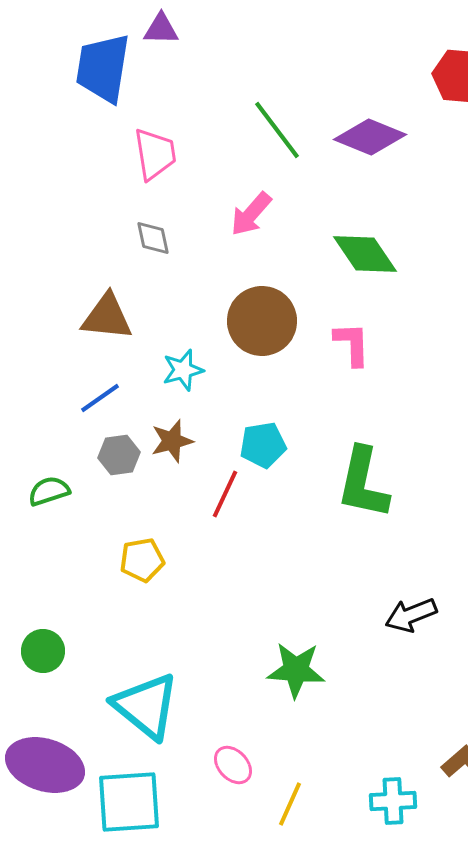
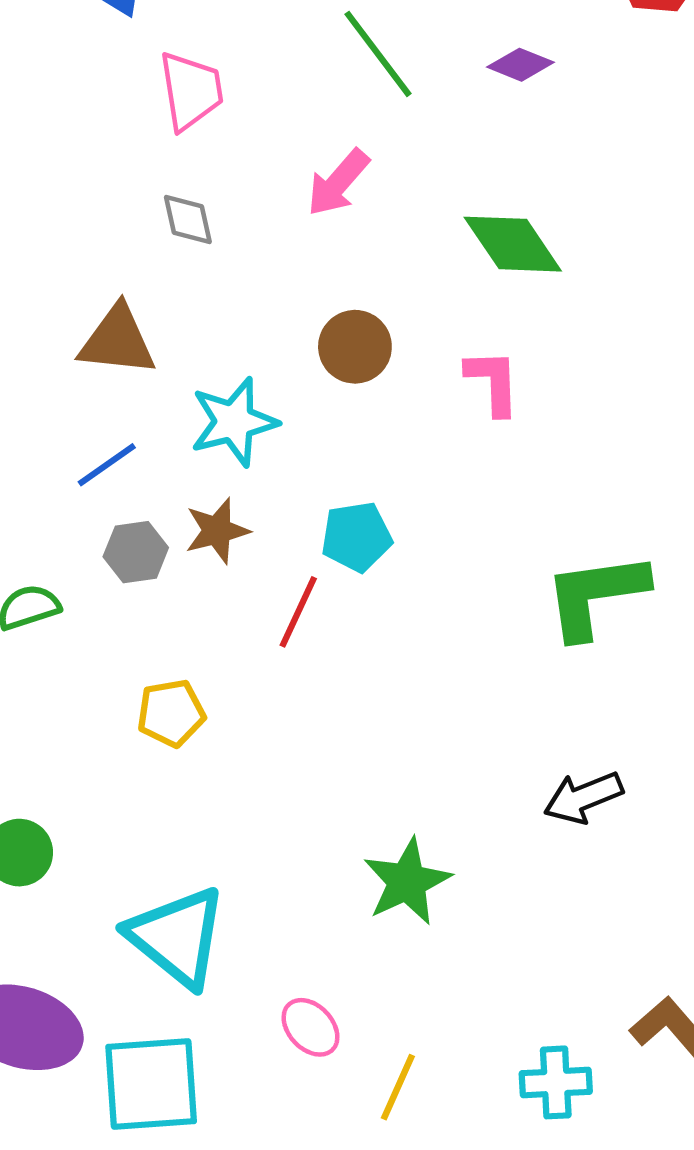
purple diamond: (370, 137) -> (520, 65), size x0.6
brown circle: (262, 321) -> (355, 347), size x0.7
cyan star: (183, 370) -> (234, 422), size x1.4
green L-shape: (363, 483) -> (596, 595), moved, turned 70
green star: (296, 670) -> (407, 882), turned -30

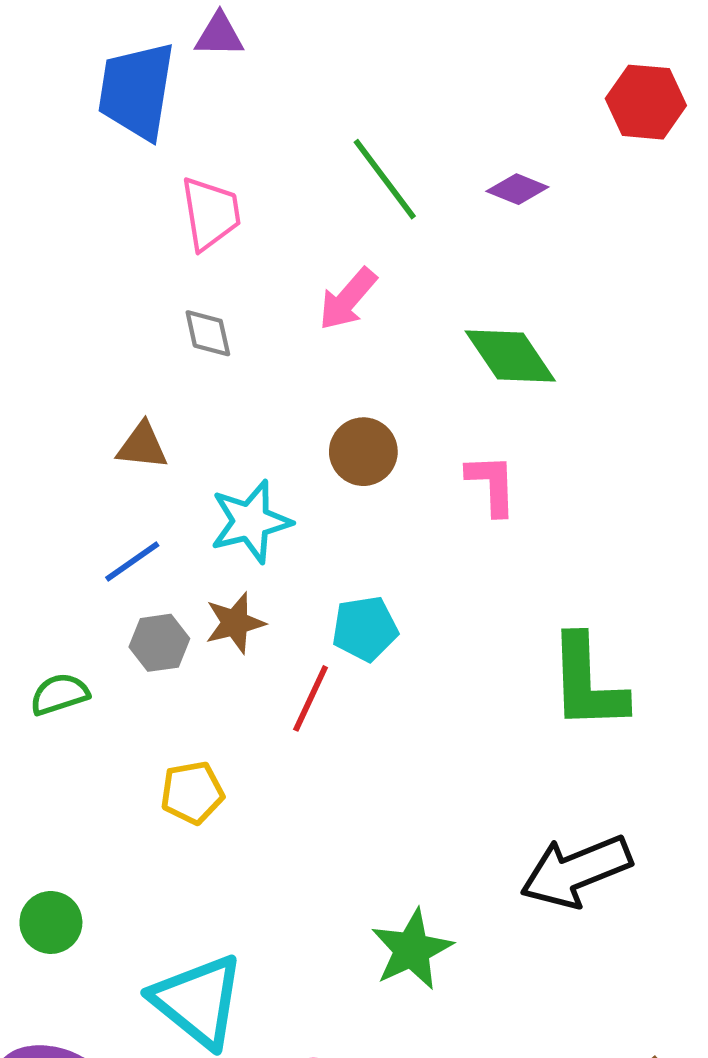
brown triangle: (117, 341) -> (142, 446), size x0.7
green L-shape: (596, 595) -> (587, 683), turned -84
black arrow: (583, 797) -> (576, 871), size x1.5

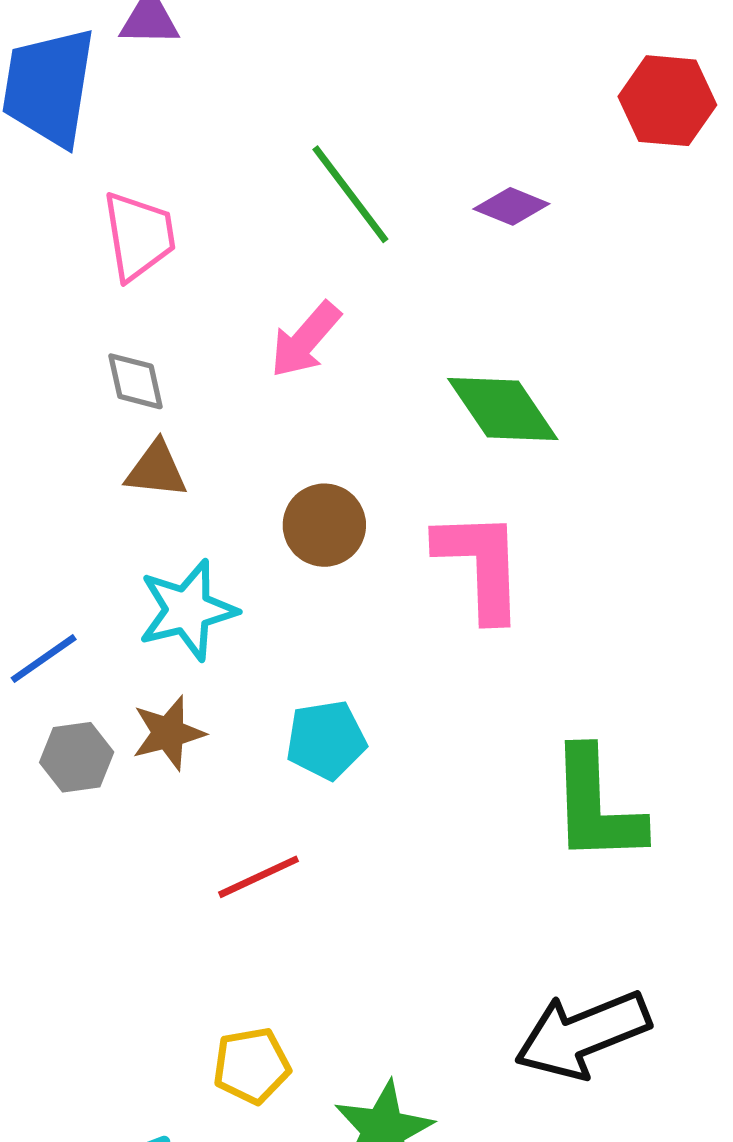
brown triangle: (142, 446) -> (156, 470), moved
pink L-shape: (492, 484) -> (480, 565), size x1.5
red line: (311, 698) -> (259, 877), moved, turned 40
yellow pentagon: (192, 793) -> (252, 1066), moved

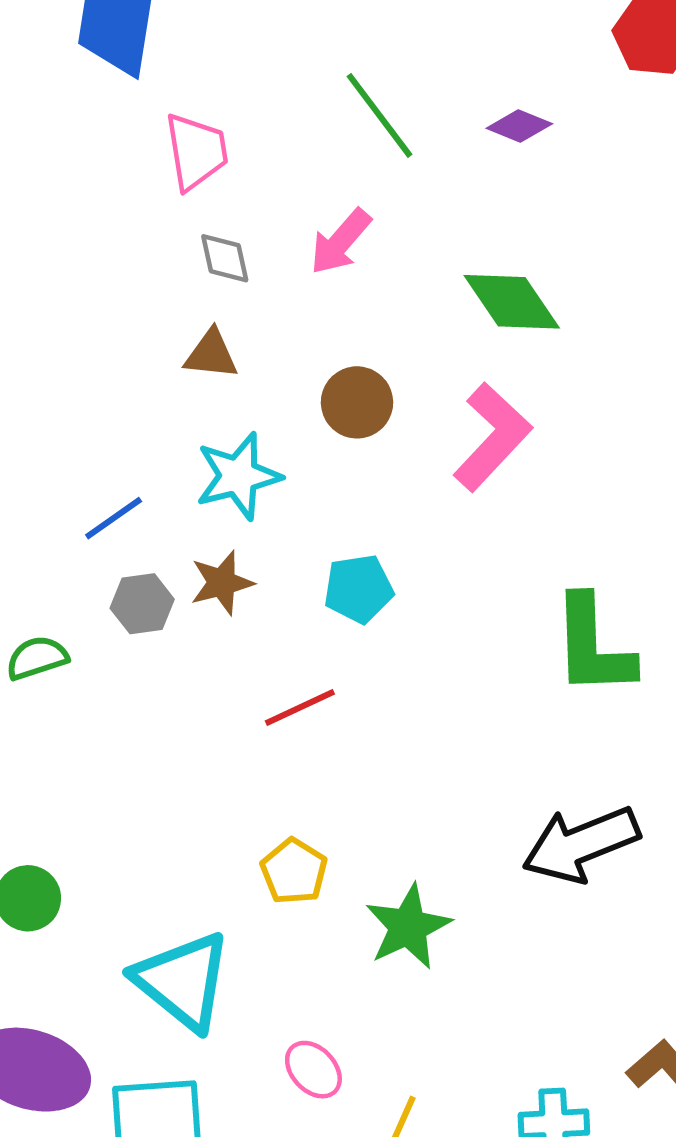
gray diamond: (136, 381) -> (225, 258), moved
pink L-shape: (480, 565) -> (492, 437), turned 45
yellow pentagon: (252, 1066) -> (294, 871), turned -30

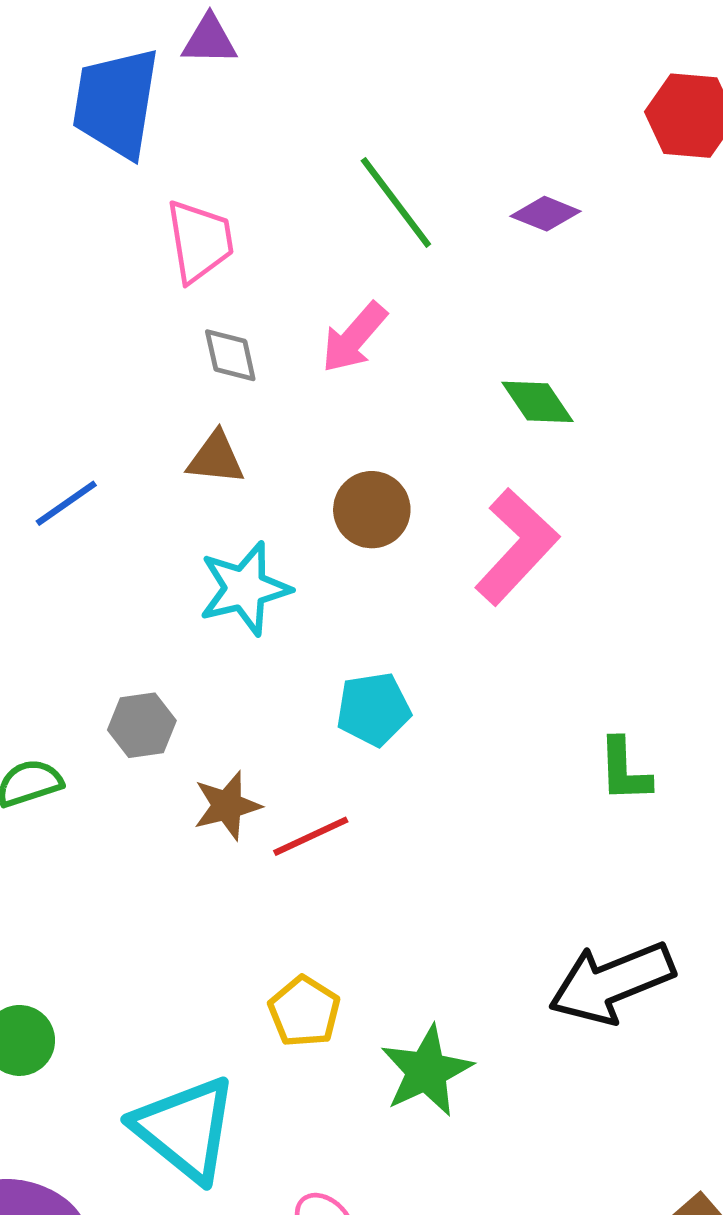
green diamond: (512, 302) -> (538, 402), size x0.7
blue line: (114, 518) -> (66, 503), moved
brown star: (222, 583) -> (227, 806), moved
green L-shape: (593, 646) -> (624, 770), size x0.6

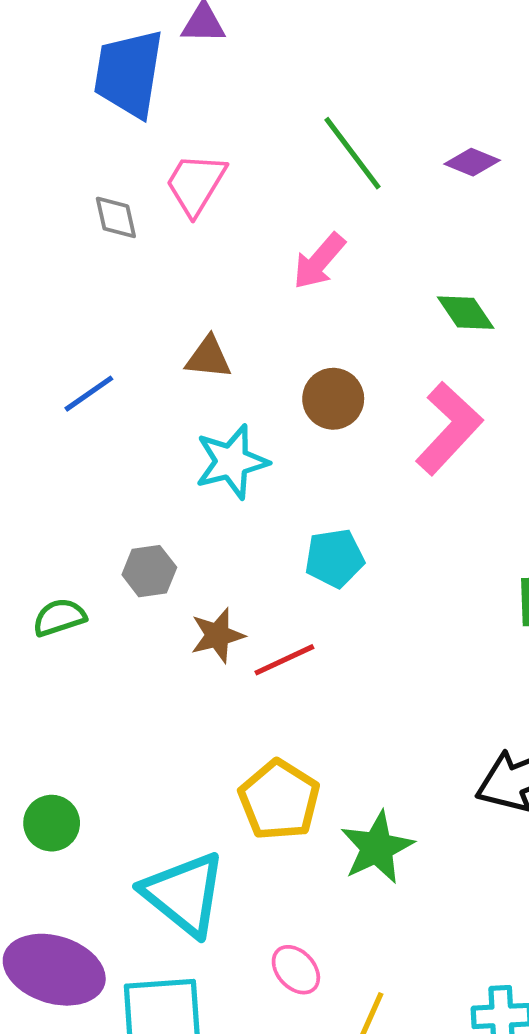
pink trapezoid: (200, 241) -> (196, 184), turned -140
gray diamond: (230, 355) -> (116, 217), moved
yellow pentagon: (304, 1012) -> (279, 800), size x1.4

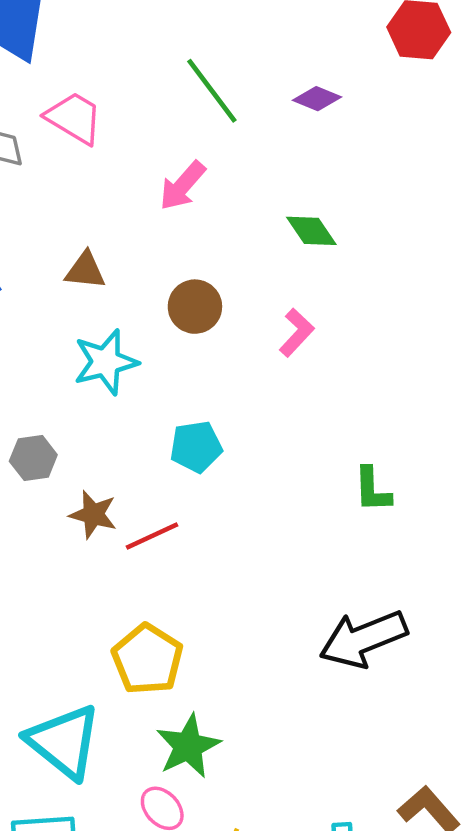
pink trapezoid: (196, 184) -> (74, 118), turned 90
pink L-shape: (449, 428) -> (297, 333), size x0.6
brown star: (217, 635) -> (93, 515), turned 30
green star: (377, 848) -> (188, 746), moved

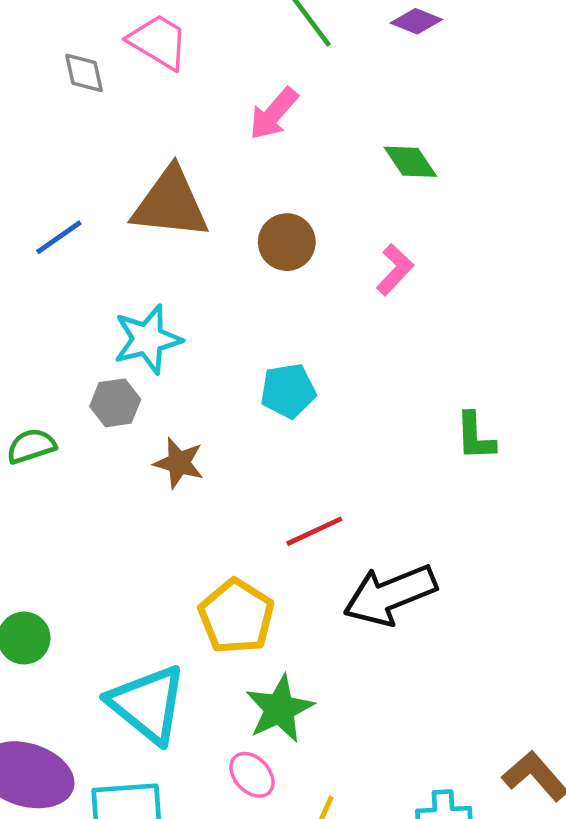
brown triangle: (85, 270) -> (170, 204), size x1.8
cyan star: (106, 362) -> (148, 339), moved
red line: (152, 536) -> (314, 531), moved
black arrow: (363, 639) -> (390, 595), moved

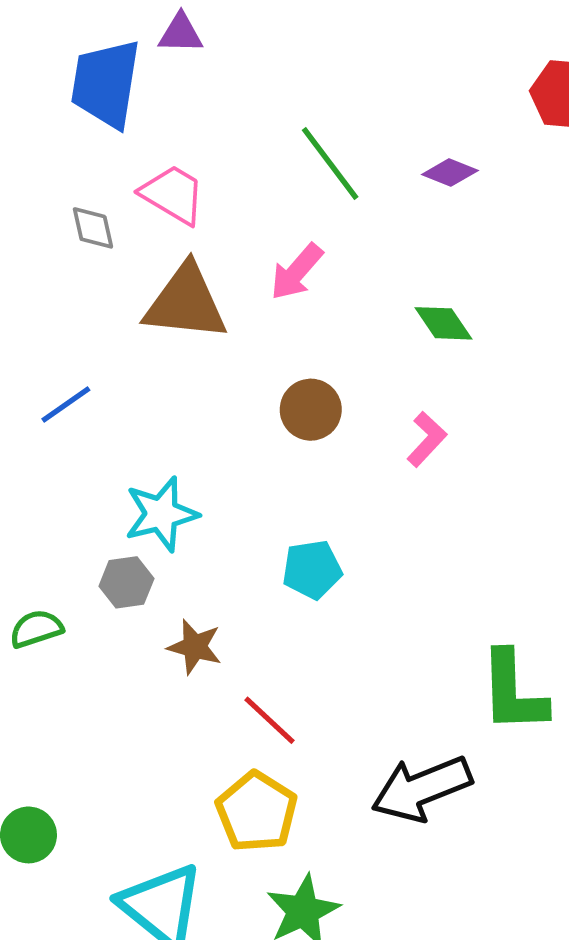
brown triangle: (170, 204) -> (186, 303), moved
green L-shape: (475, 436) -> (513, 692), moved, size x1.6
red line: (314, 531) -> (269, 720), moved, turned 68

